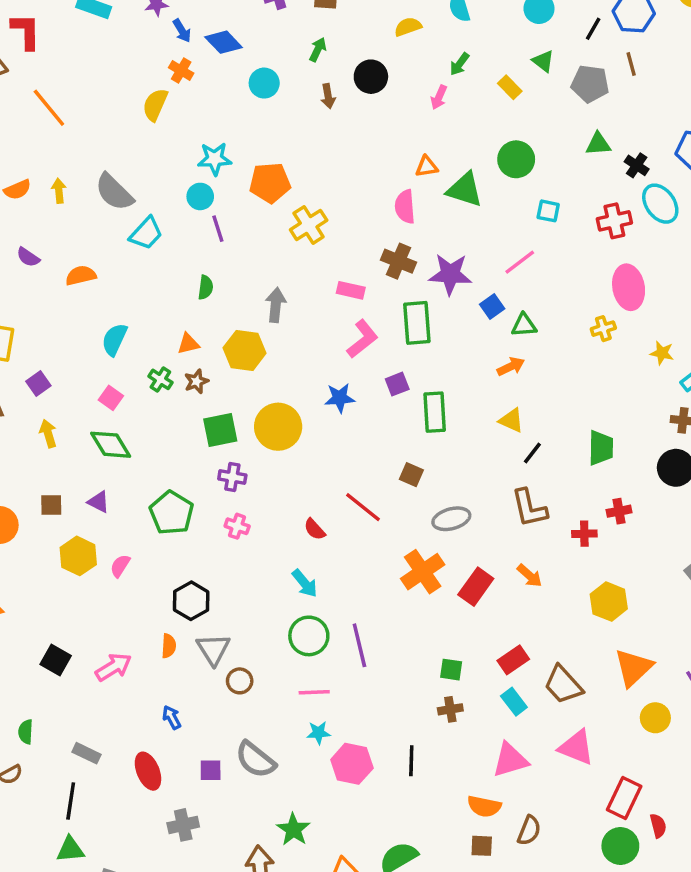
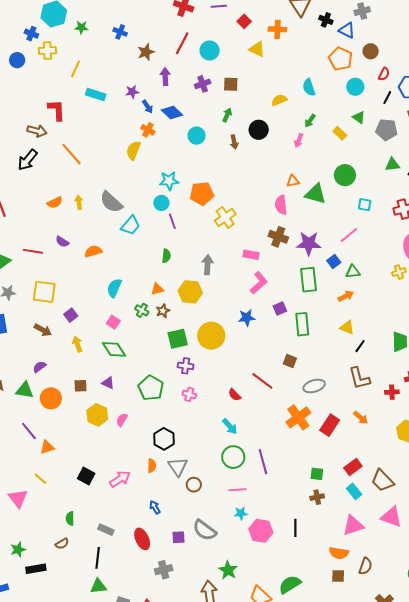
green rectangle: (417, 323) -> (308, 280), moved

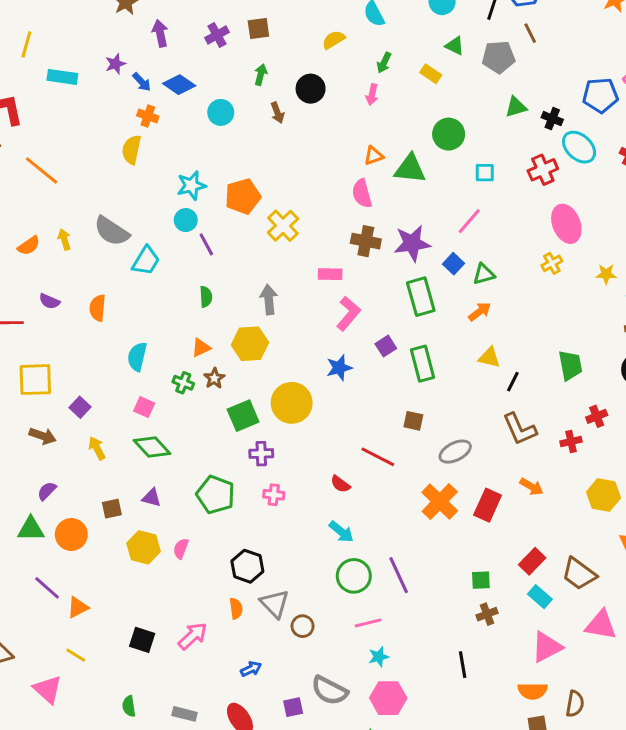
orange semicircle: (93, 251) -> (98, 308), turned -60
blue arrow: (155, 507) -> (251, 669), turned 104
pink hexagon: (261, 531) -> (388, 698), moved

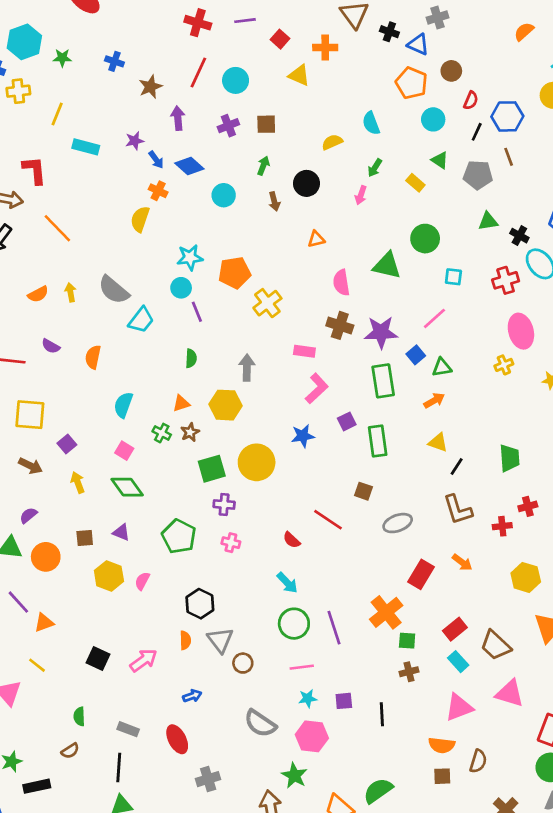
orange triangle: (374, 156) -> (316, 239), moved
orange cross: (440, 502) -> (386, 612), moved
purple square: (293, 707) -> (344, 701), moved

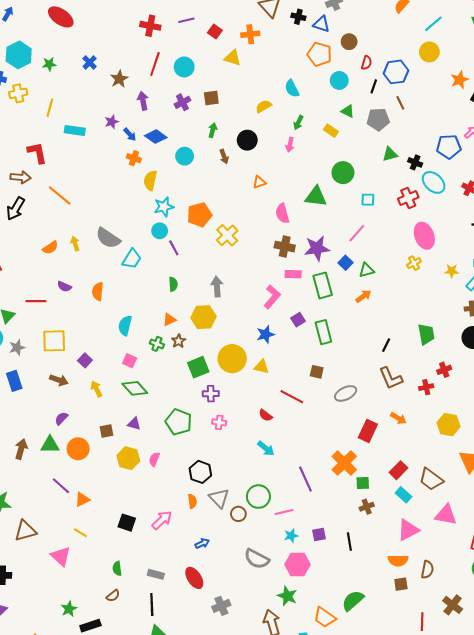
blue cross: (114, 61) -> (90, 62), turned 32
yellow semicircle: (140, 219) -> (150, 180), moved
pink rectangle: (304, 351) -> (293, 274), moved
yellow triangle: (438, 442) -> (262, 367), moved
green circle: (294, 624) -> (258, 497), moved

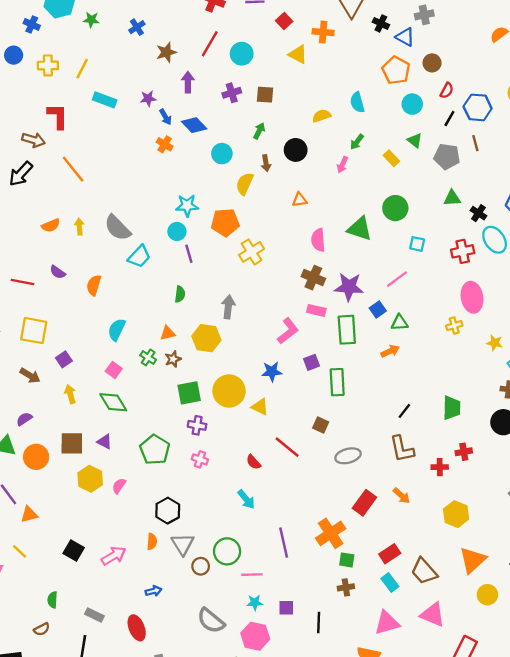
yellow cross: (18, 93) -> (48, 65), moved
yellow semicircle: (150, 180) -> (245, 184), moved
brown square: (106, 431) -> (72, 443), size x1.5

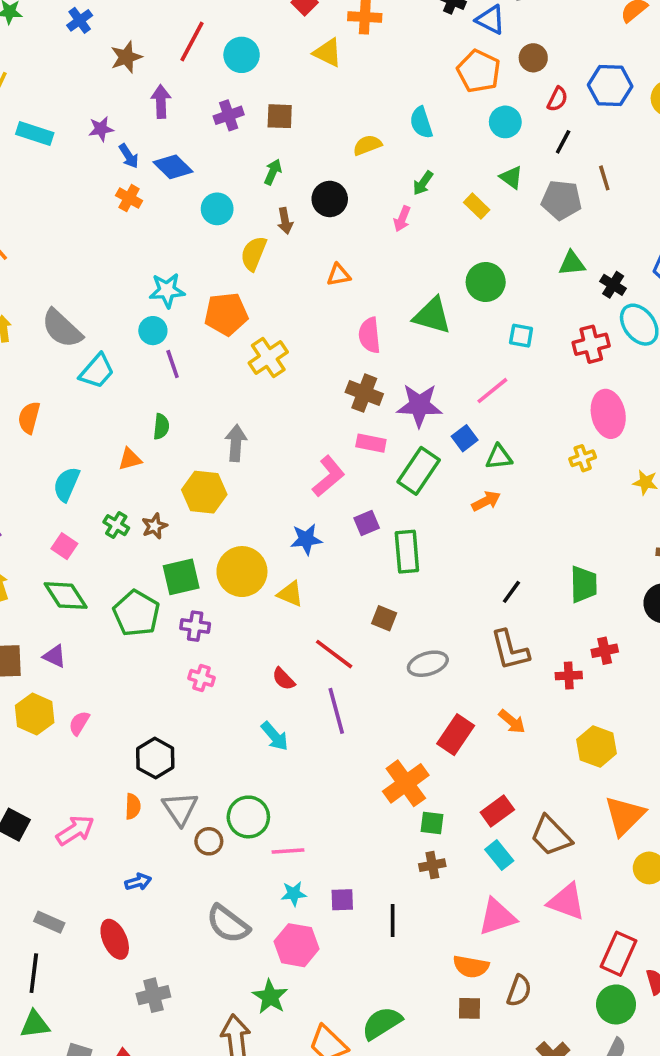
blue hexagon: (478, 107) -> (610, 86), moved
green rectangle: (347, 330) -> (419, 471), turned 40
orange triangle: (168, 333) -> (130, 459), moved
green pentagon: (155, 450) -> (136, 613), moved
purple line: (284, 543) -> (336, 711), moved

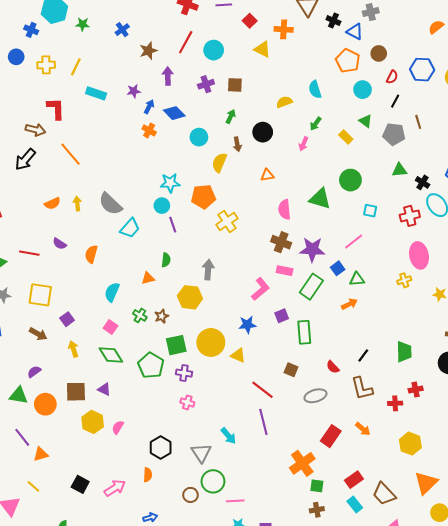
blue arrow: (129, 156) -> (149, 107), turned -120
red semicircle: (284, 679) -> (333, 367), moved
gray triangle: (180, 809) -> (201, 453), moved

